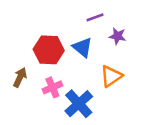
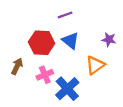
purple line: (95, 17) -> (65, 15), moved
purple star: (117, 36) -> (109, 40), moved

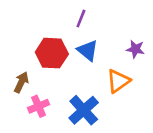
purple line: (65, 15) -> (81, 19), turned -48
pink cross: (45, 75) -> (39, 106), moved

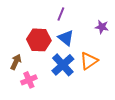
purple star: (135, 49) -> (102, 27), moved
blue cross: (84, 110) -> (63, 65), moved

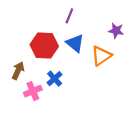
orange triangle: (89, 61) -> (101, 56), moved
blue cross: (63, 65) -> (55, 79), moved, size x0.6

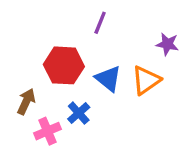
blue triangle: (75, 43) -> (108, 79), moved

